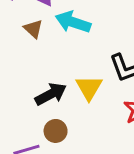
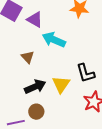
brown triangle: (33, 29) -> (28, 57), moved

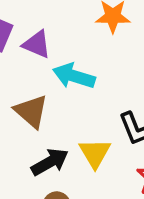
brown triangle: (28, 57) -> (31, 111), size x1.5

